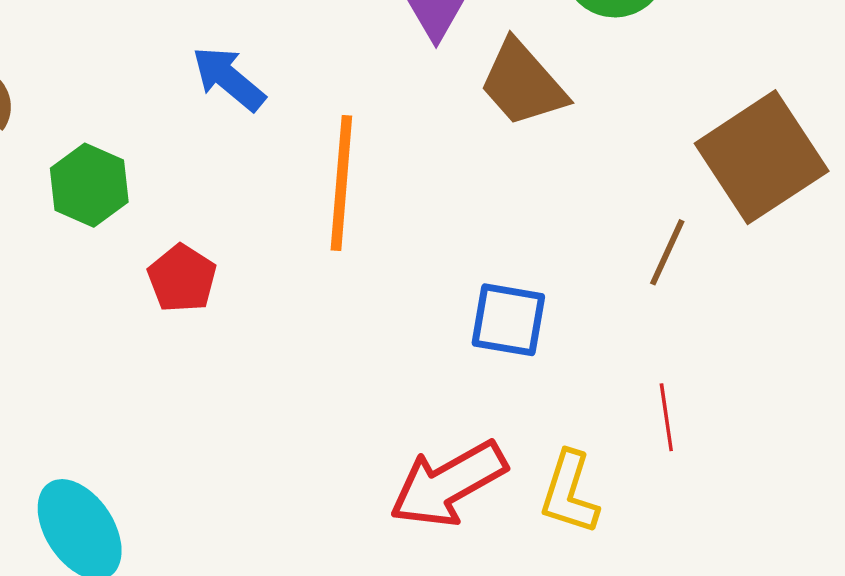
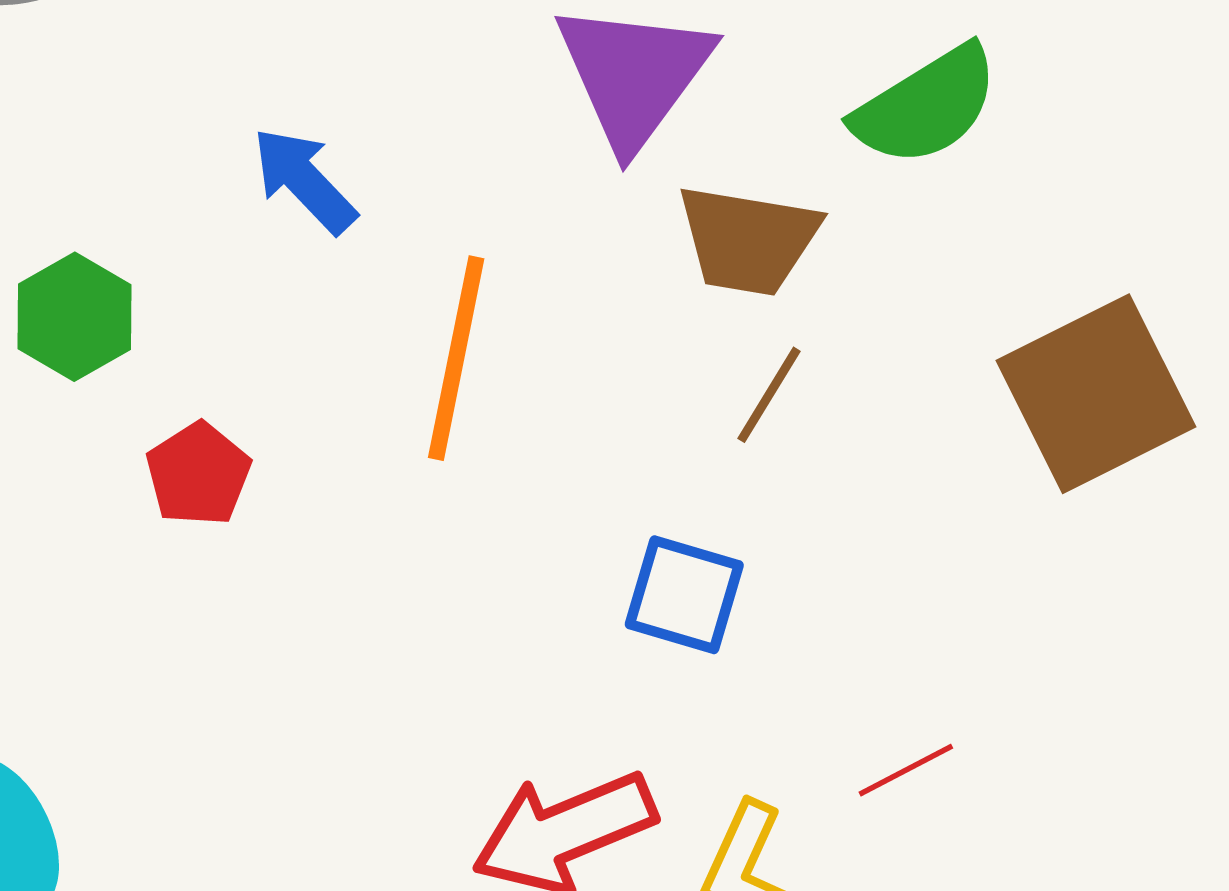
brown trapezoid: (523, 84) -> (748, 240), turned -46
brown line: (667, 252) -> (769, 395), moved
red line: (666, 417) -> (906, 770), turned 64

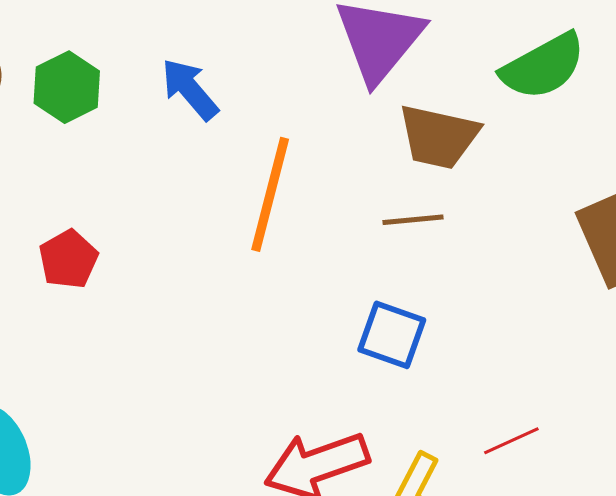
green hexagon: (75, 317) -> (67, 87), moved
brown line: (769, 395) -> (413, 220), moved, turned 50
red pentagon: (198, 474) -> (68, 259), moved

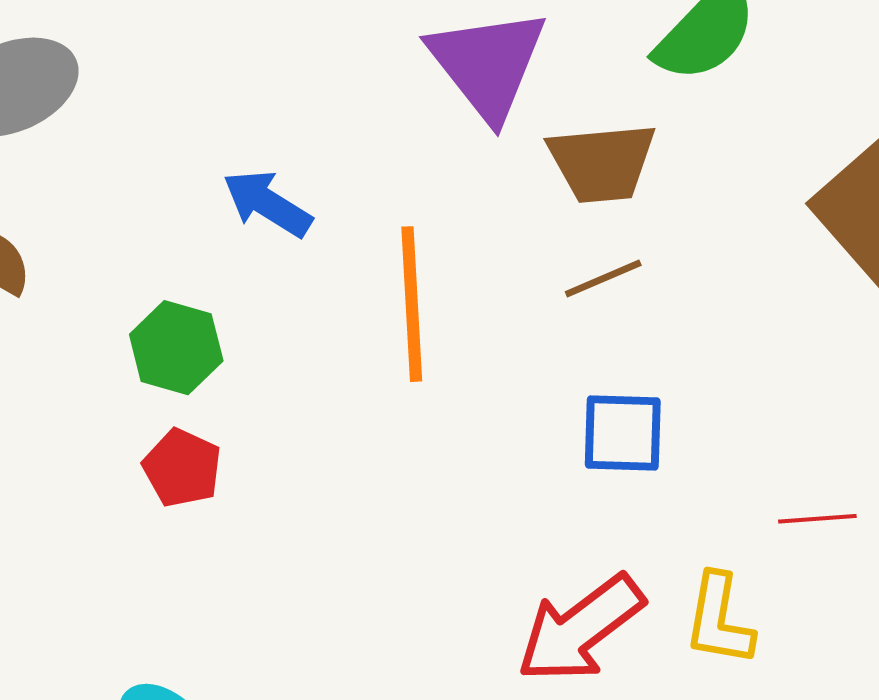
green hexagon: (67, 87) -> (176, 348), moved
red line: (511, 441) -> (817, 519), turned 38

